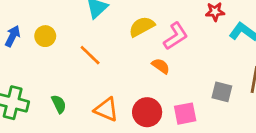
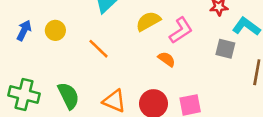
gray square: (222, 92) -> (225, 49), moved
green semicircle: (59, 104) -> (68, 96), size x1.5

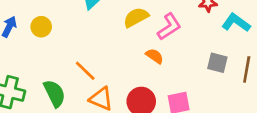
orange line: (99, 49) -> (85, 71), moved
gray square: (225, 49) -> (217, 63), moved

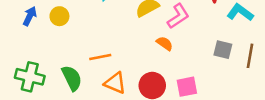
orange line: (85, 71) -> (100, 57), turned -55

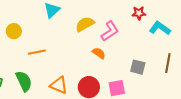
gray square: (223, 50) -> (138, 67), moved
orange line: (100, 57) -> (37, 52), moved

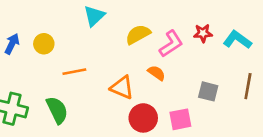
red star: (139, 13) -> (203, 33), moved
orange triangle: (59, 85) -> (122, 87), moved

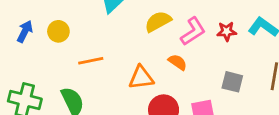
red star: (203, 33) -> (227, 31), moved
orange triangle: (122, 87) -> (141, 78), turned -30

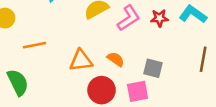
orange semicircle: (178, 62) -> (116, 59), moved
gray square: (232, 82) -> (153, 68), moved

